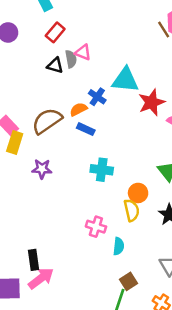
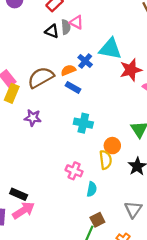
black rectangle: (33, 260) -> (19, 194), turned -63

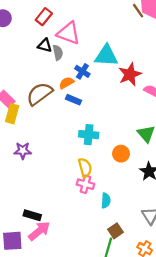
pink triangle: (76, 22) -> (69, 33), size x1.6
gray semicircle: (66, 27) -> (58, 53), moved
purple star: (33, 118) -> (23, 151), moved
yellow semicircle: (106, 160) -> (85, 168), moved

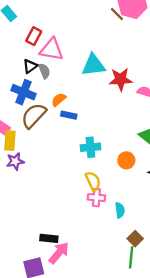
red rectangle: (44, 17) -> (34, 36), moved
black triangle: (45, 45) -> (30, 66), turned -40
blue cross: (82, 71) -> (24, 92), moved, size x1.5
red star: (130, 74) -> (121, 79), turned 30
purple star: (23, 151) -> (15, 161), moved

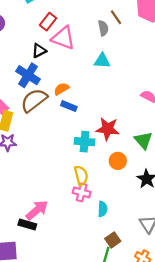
brown line: (117, 14) -> (116, 17), moved
cyan triangle: (93, 65) -> (102, 61), size x0.7
gray semicircle: (44, 71) -> (103, 28), moved
red star: (121, 79) -> (108, 129), moved
pink arrow: (59, 253) -> (37, 210), moved

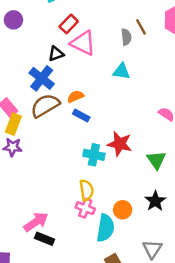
orange circle: (118, 161) -> (123, 210), moved
cyan semicircle: (103, 209) -> (105, 228), size x1.6
black rectangle: (27, 224) -> (45, 239), moved

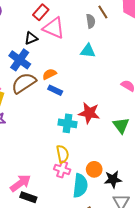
black star: (155, 201) -> (113, 179), moved, turned 30

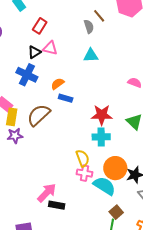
pink triangle: (54, 28) -> (50, 48), moved, size x0.7
brown semicircle: (24, 83) -> (39, 115), moved
cyan cross: (67, 123) -> (101, 137), moved
orange circle: (94, 169) -> (115, 168), size x1.5
cyan semicircle: (80, 186) -> (104, 186), turned -55

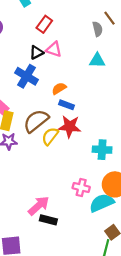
red star: (102, 115) -> (70, 127), moved
yellow semicircle: (83, 158) -> (50, 136), moved, turned -126
cyan semicircle: (104, 186) -> (102, 203), turned -60

